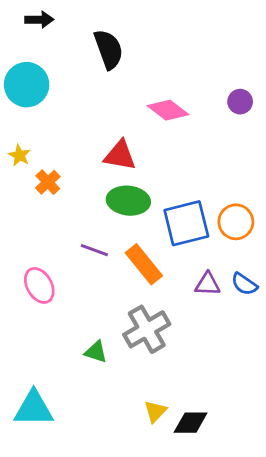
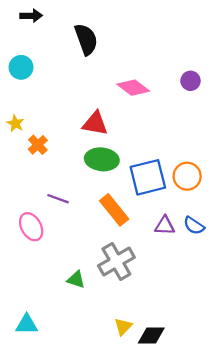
cyan circle: (27, 85) -> (21, 67), size x0.7
purple line: (94, 250) -> (58, 199), moved
cyan triangle: (34, 408) -> (27, 324), size x0.7

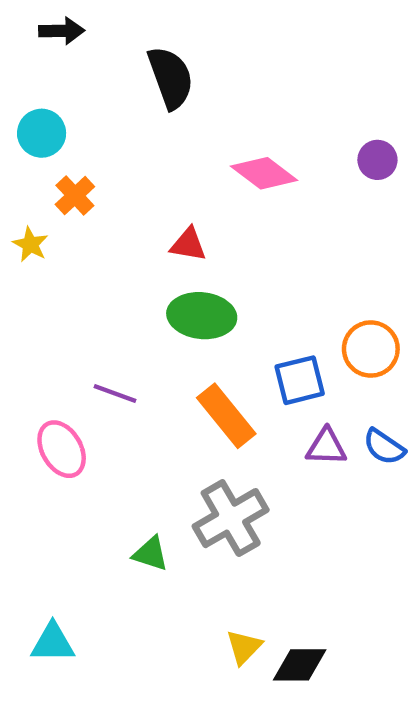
red triangle: (95, 123) -> (188, 244), size x0.7
orange cross: (38, 145) -> (75, 195), moved
blue square: (148, 177) -> (300, 380), moved, size x0.7

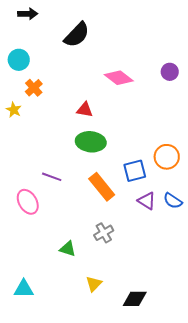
black semicircle: (171, 78) -> (77, 35), turned 64
purple triangle: (326, 447) -> (147, 201), turned 30
gray cross: (231, 518) -> (104, 233), size x0.6
yellow triangle: (244, 647) -> (94, 284), moved

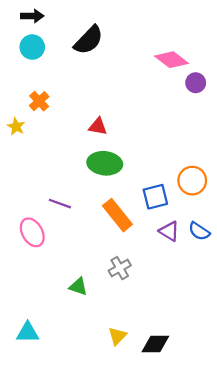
cyan circle: (19, 60) -> (32, 47), moved
pink diamond: (119, 78) -> (171, 60), moved
yellow triangle: (94, 284) -> (117, 336), moved

